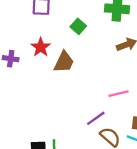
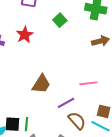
brown trapezoid: (64, 62) -> (41, 84), moved

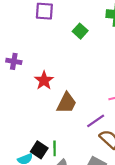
red star: (25, 35) -> (44, 80), moved
black square: (12, 124) -> (39, 150), turned 35

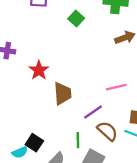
brown trapezoid: (67, 103) -> (63, 94), turned -30
green line: (55, 148) -> (78, 140), moved

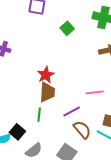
red star: (39, 70) -> (46, 75), moved
green line: (78, 140) -> (39, 115), moved

